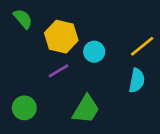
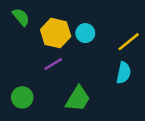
cyan circle: (94, 52) -> (85, 33), moved

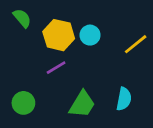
cyan semicircle: (124, 73) -> (124, 99), moved

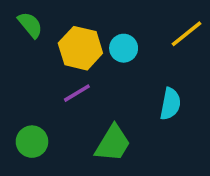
yellow line: (136, 44) -> (186, 34), moved
cyan semicircle: (124, 99) -> (170, 104), moved

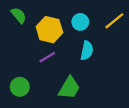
cyan circle: (124, 48) -> (80, 22), moved
cyan semicircle: (170, 104) -> (87, 51), moved

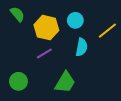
yellow line: (114, 21) -> (107, 31), moved

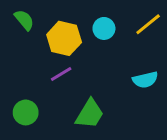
yellow line: (107, 31) -> (148, 24), moved
cyan semicircle: (82, 47) -> (145, 80), moved, turned 66

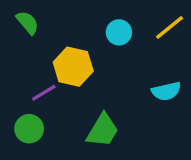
yellow hexagon: (64, 38) -> (73, 67), moved
purple line: (61, 74) -> (44, 93), moved

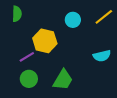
green semicircle: (27, 23) -> (17, 14), turned 42
green circle: (29, 129) -> (29, 79), moved

